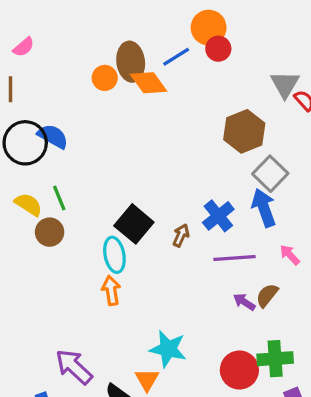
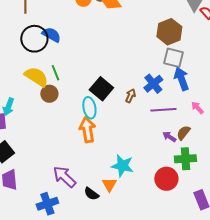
gray square: (270, 174) -> (173, 58), moved, turned -30
yellow semicircle: (28, 204) -> (36, 77), size x1.4
orange arrow: (111, 291) -> (87, 130), size x1.4
green cross: (275, 359) -> (185, 159), moved

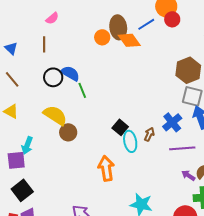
black circle: (34, 39) -> (53, 77), size x0.7
green line: (55, 73) -> (82, 90), moved
black square: (101, 89) -> (120, 127), size x0.7
cyan ellipse: (89, 108) -> (130, 141), moved

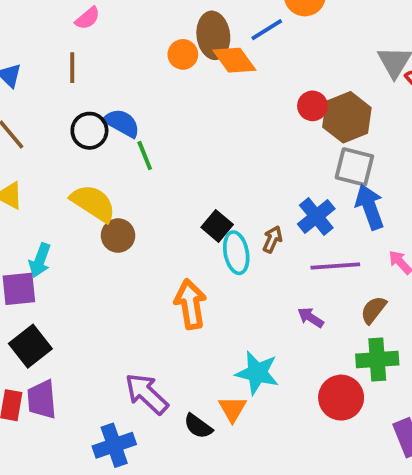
red circle: (172, 19) -> (312, 106), moved
purple arrow: (188, 175) -> (311, 317), moved

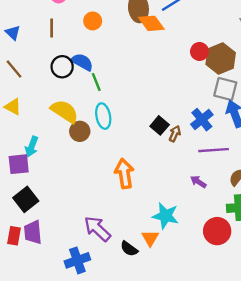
orange circle: (183, 54) -> (93, 21), moved
black square: (217, 226) -> (160, 125), moved
cyan ellipse: (236, 253) -> (103, 116), moved

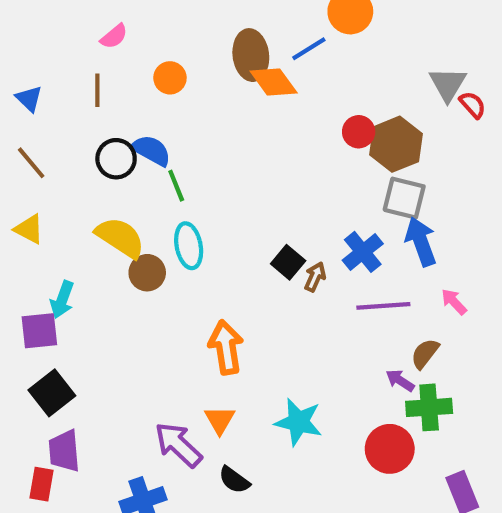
purple arrow: (198, 182) -> (400, 380), moved
red rectangle: (14, 236) -> (41, 484), moved
orange triangle: (150, 238) -> (220, 420), moved

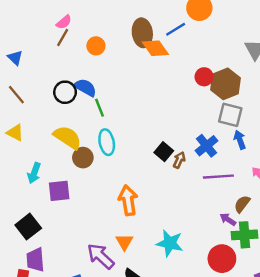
brown line: (97, 90) -> (63, 38), moved, turned 30
blue arrow: (421, 242) -> (240, 140), size x0.7
purple square: (39, 331) -> (59, 191), moved

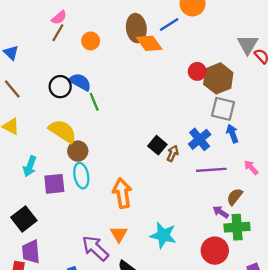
cyan ellipse: (107, 142) -> (81, 176), moved

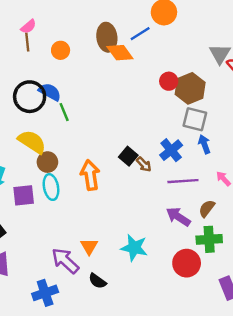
brown line: (58, 33) -> (27, 42), turned -36
black circle: (60, 87) -> (30, 97), size x1.4
brown arrow: (173, 153) -> (144, 164), turned 112
orange arrow: (122, 193) -> (90, 175), moved
purple arrow: (221, 212) -> (178, 217), moved, size x1.5

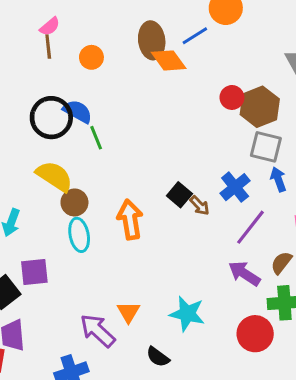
purple line: (183, 181) -> (250, 227), turned -48
purple square: (24, 195) -> (34, 272), moved
black semicircle: (97, 281) -> (158, 357), moved

